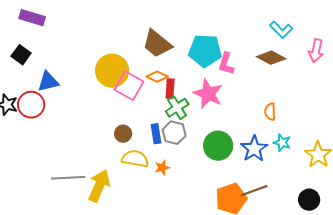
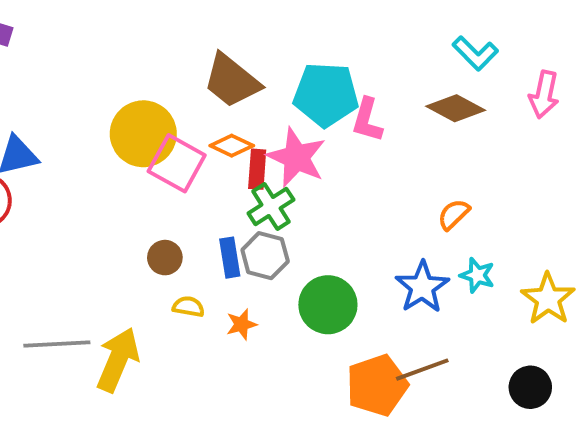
pink star: (208, 94) -> (297, 157), moved
orange semicircle: (270, 112) -> (454, 214), turned 48
green circle: (218, 146) -> (328, 305), moved
yellow semicircle: (135, 159) -> (188, 307), size x0.6

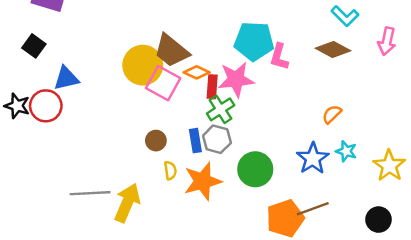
brown trapezoid: (232, 81) -> (171, 51), moved
pink star: (297, 157) -> (236, 79), turned -30
yellow semicircle: (188, 307) -> (170, 170), turned 72
orange star: (241, 324) -> (203, 181), size x2.0

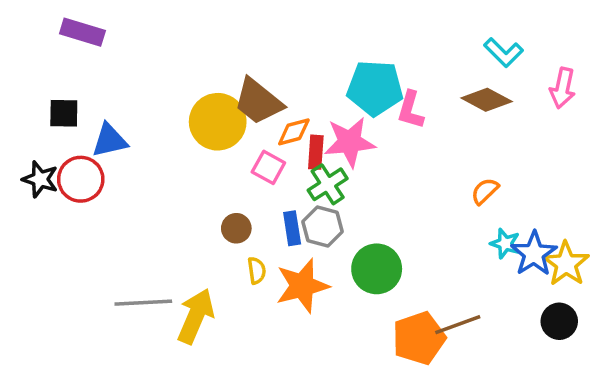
black square: (34, 46) -> (64, 113), moved, turned -35
orange diamond: (197, 72) -> (294, 132), turned -40
pink square: (163, 83) -> (268, 167), moved, size x0.7
blue star: (313, 158) -> (534, 254), moved
black circle: (379, 220) -> (559, 321), moved

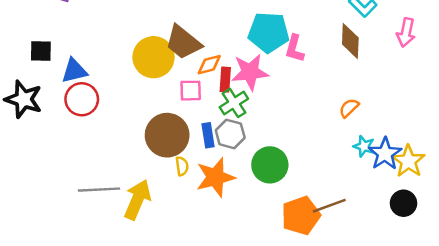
brown diamond: (487, 100) -> (350, 41), turned 64
pink square: (268, 167) -> (191, 91), turned -30
black star: (40, 179) -> (24, 99), size x1.4
red circle: (81, 179) -> (82, 99), moved
brown circle: (236, 228) -> (167, 135), size x2.0

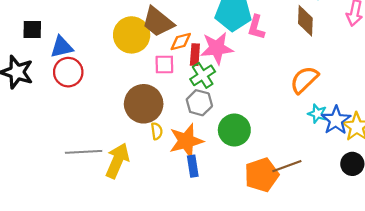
orange semicircle: (349, 108) -> (304, 80), size x1.6
blue rectangle: (208, 135) -> (193, 166), moved

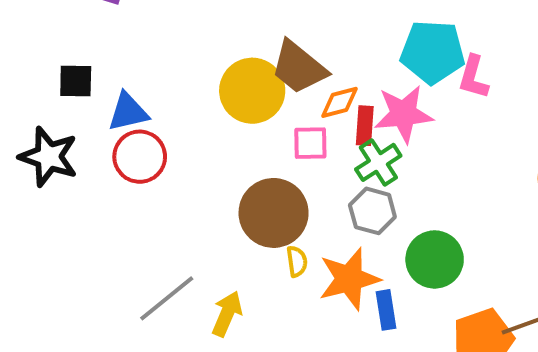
gray line: (84, 152) -> (167, 298), turned -36
yellow arrow: (117, 161) -> (227, 314), size x0.7
blue rectangle: (193, 166) -> (386, 310), moved

